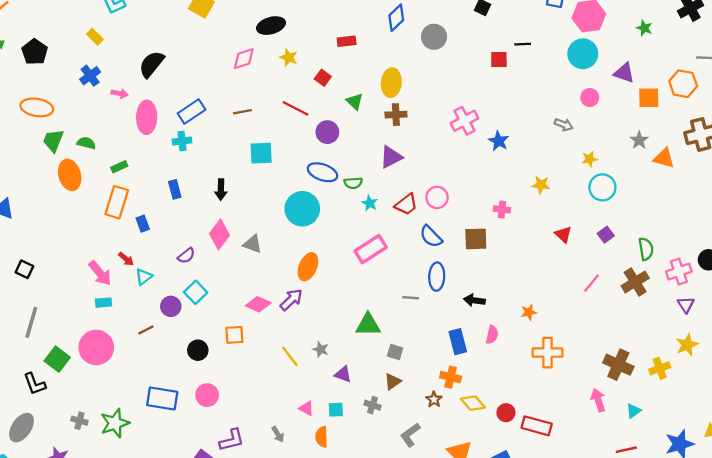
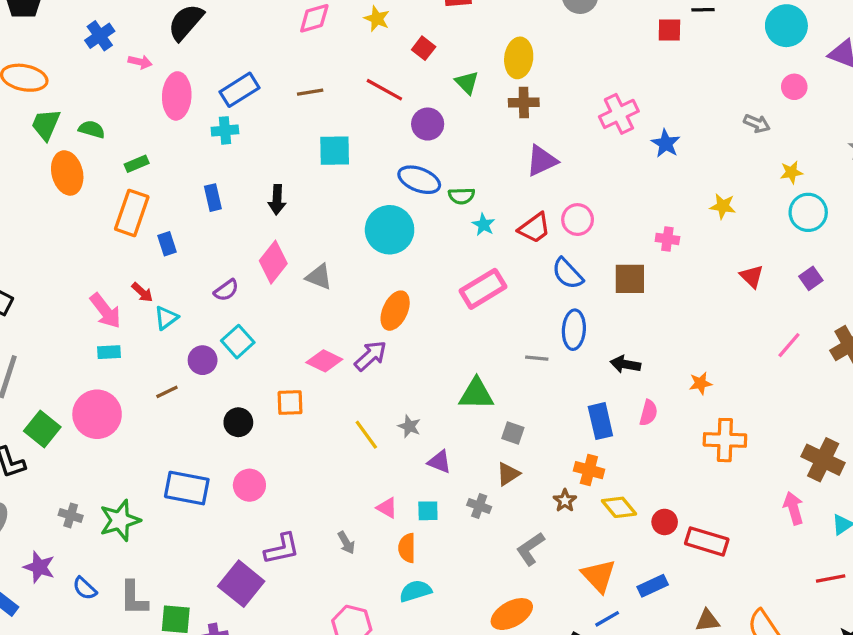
purple triangle: (391, 157) -> (542, 161), moved

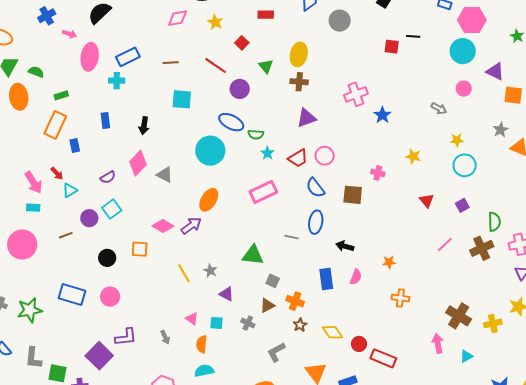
orange cross: (725, 440) -> (400, 298), size x0.7
orange cross: (589, 470) -> (295, 301), moved

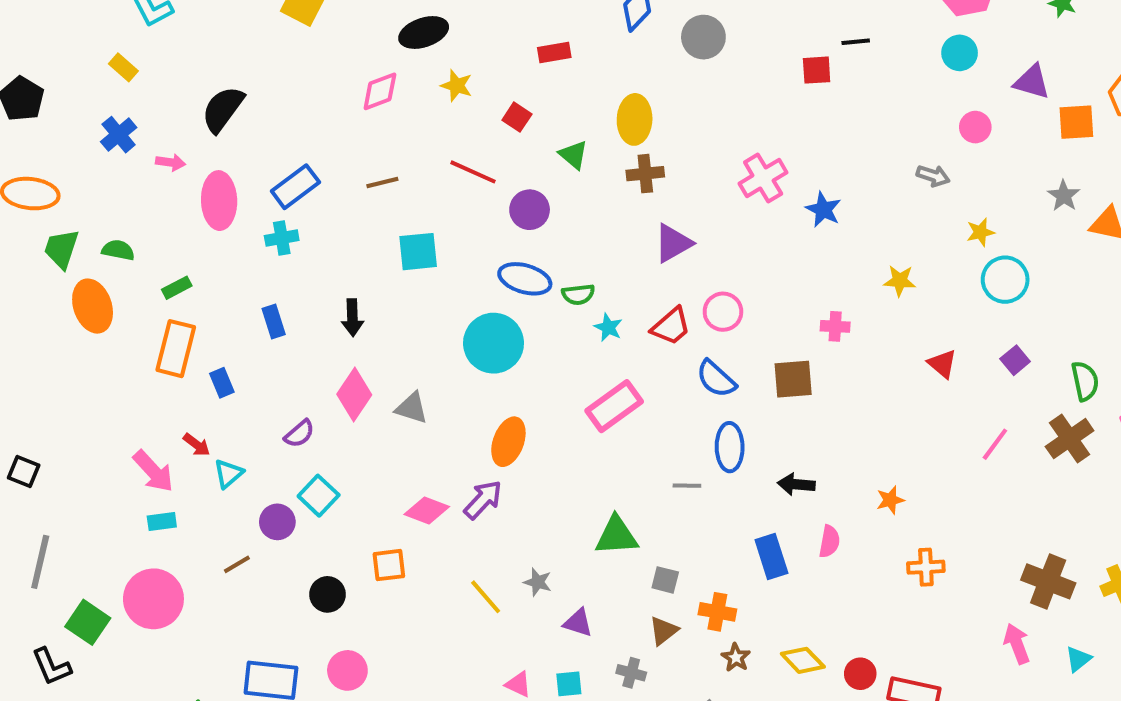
cyan circle: (463, 51) -> (960, 53), size x0.7

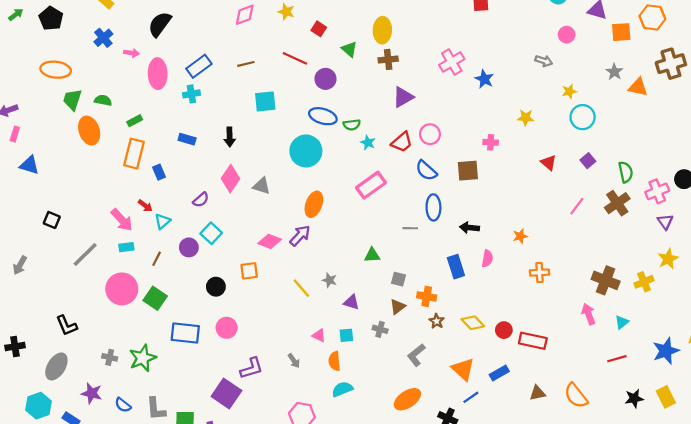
blue rectangle: (274, 321) -> (187, 139), turned -56
green triangle: (616, 536) -> (372, 255), size x0.7
gray line: (40, 562) -> (85, 255), moved, turned 32
brown line: (237, 564) -> (157, 259), moved, turned -32
green square: (88, 622) -> (155, 298), moved

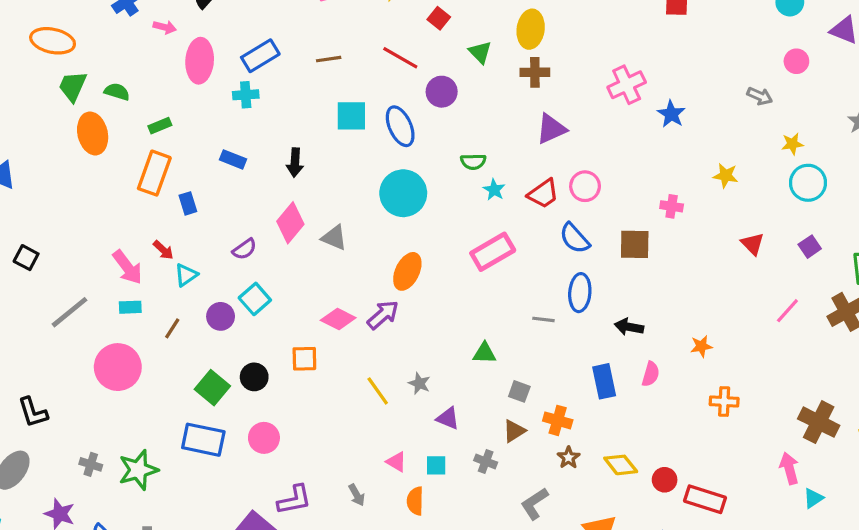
blue ellipse: (323, 116) -> (400, 126), moved, turned 44
green square: (155, 298) -> (212, 388), moved
cyan triangle: (622, 322) -> (813, 498), moved

